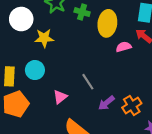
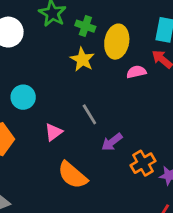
yellow star: (44, 38) -> (82, 59), moved, turned 30
orange cross: (132, 105) -> (143, 163), moved

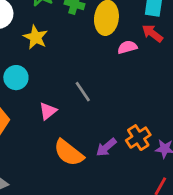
yellow star: (82, 59) -> (36, 37), moved
purple arrow: (112, 142) -> (106, 147), moved

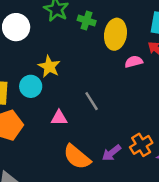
yellow star: (36, 37) -> (49, 67), moved
pink triangle: (48, 111) -> (59, 118), turned 36

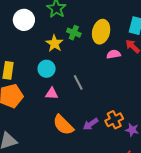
green cross: (87, 20) -> (74, 33), moved
yellow star: (49, 67) -> (54, 43), moved
cyan circle: (31, 86) -> (47, 69), moved

